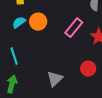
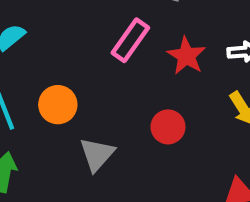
orange circle: (38, 22) -> (58, 105), moved

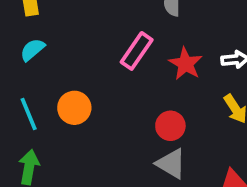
gray triangle: (97, 154) -> (171, 164), moved, turned -40

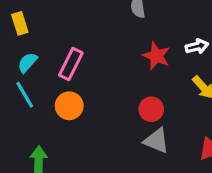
pink rectangle: (137, 51) -> (71, 64), moved
cyan line: (29, 114) -> (25, 95), moved

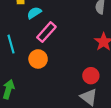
cyan semicircle: (27, 63) -> (34, 13), moved

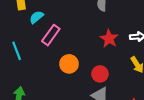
orange circle: (38, 59) -> (69, 64), moved

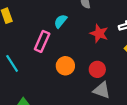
cyan semicircle: (36, 17) -> (60, 21), moved

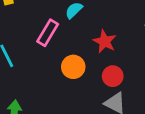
red star: (99, 33) -> (105, 41), moved

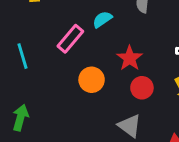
red circle: (113, 76) -> (142, 88), moved

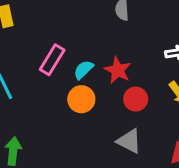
cyan semicircle: (102, 19) -> (84, 70), moved

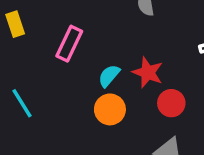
pink rectangle: (52, 60) -> (69, 44), moved

